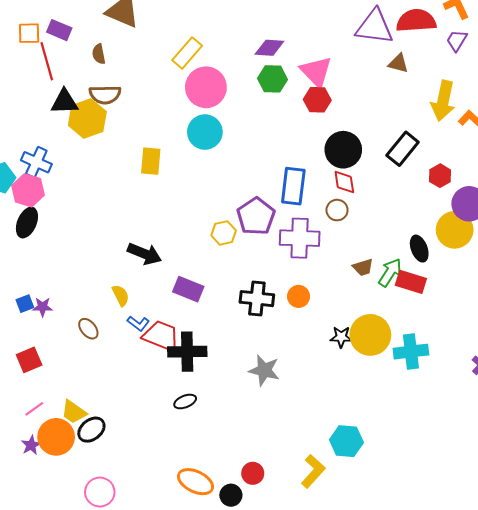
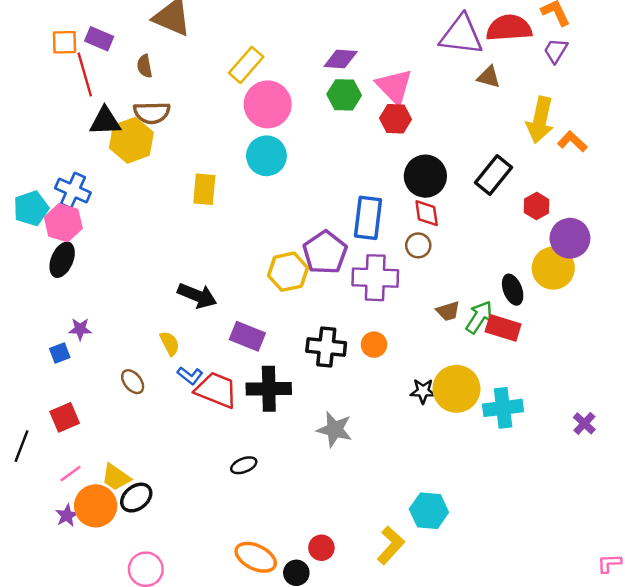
yellow hexagon: (224, 233) -> (288, 272), size x1.4
purple star: (43, 307) -> (80, 329), moved
black cross: (187, 352) -> (269, 389), moved

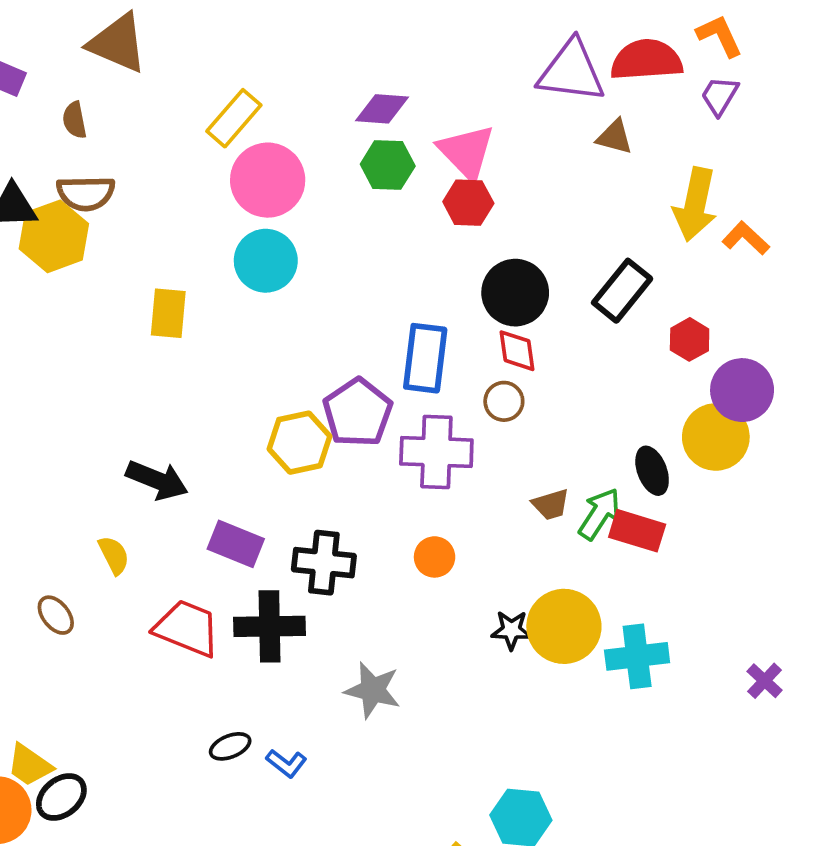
black cross: (326, 347) -> (324, 563), moved
blue L-shape: (190, 376) -> (286, 763), moved

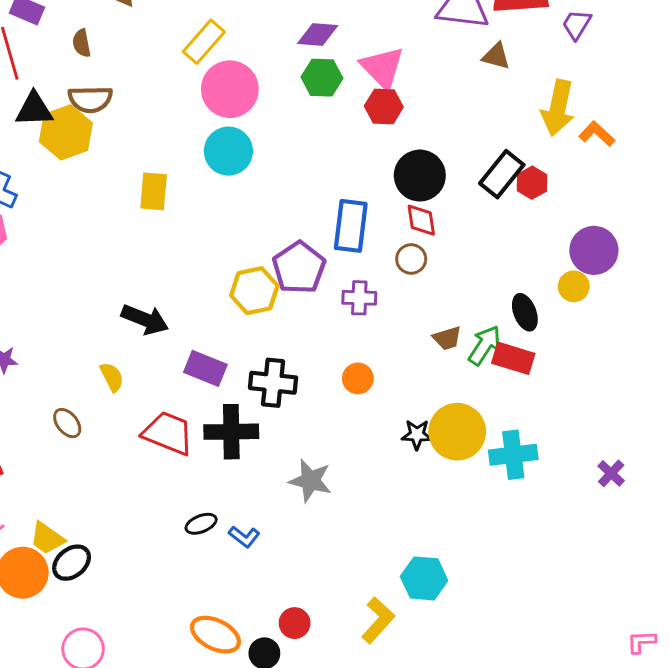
red hexagon: (690, 339) -> (532, 183), moved
yellow circle: (716, 437) -> (574, 286), size x0.6
purple cross: (436, 452) -> (359, 298), size x0.6

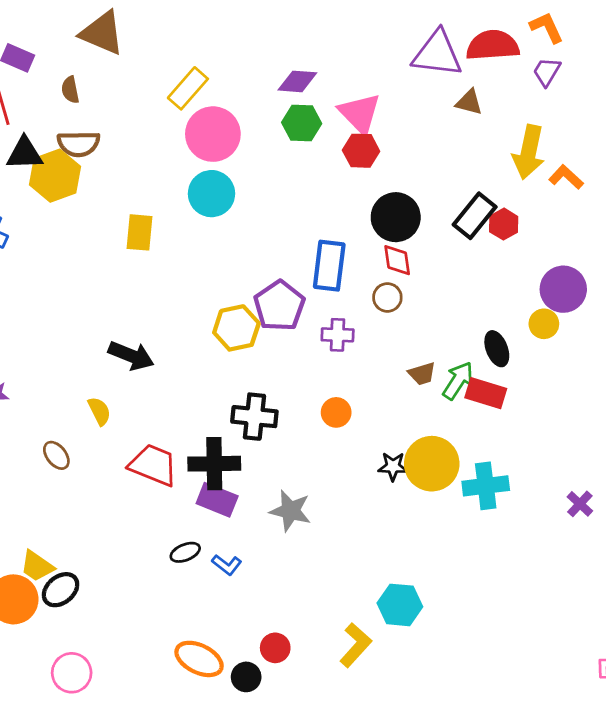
purple rectangle: (205, 368) -> (217, 500), moved

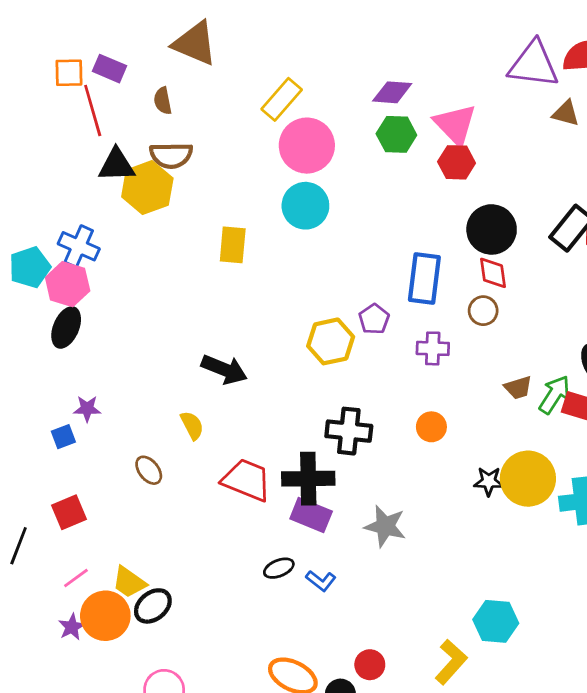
purple pentagon: (279, 306) -> (374, 319), size x0.6

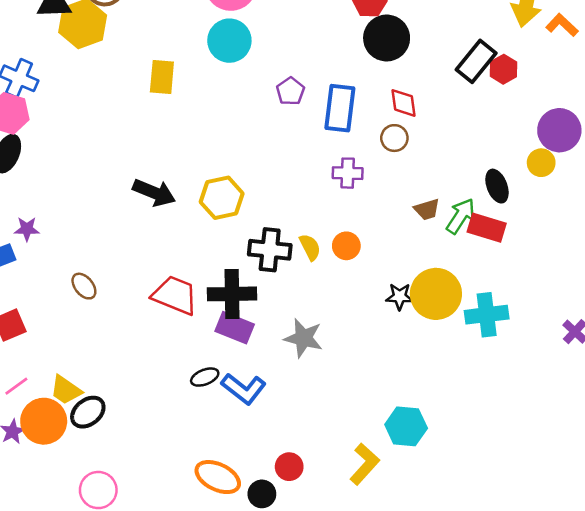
black circle: (492, 229) -> (387, 38), moved
purple pentagon: (374, 319) -> (290, 91), moved
yellow hexagon: (331, 341) -> (222, 198), moved
yellow semicircle: (192, 425) -> (310, 247), moved
blue L-shape: (321, 581) -> (244, 389), size x1.6

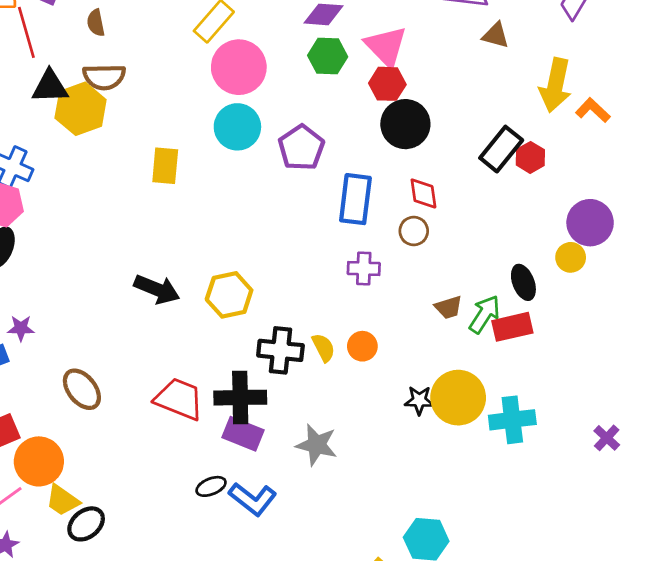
purple pentagon: (290, 91) -> (301, 148), moved, size x1.5
red rectangle: (487, 228) -> (512, 327), turned -30
brown ellipse: (84, 286) -> (82, 389), size x1.4
orange circle: (44, 421) -> (39, 461), moved

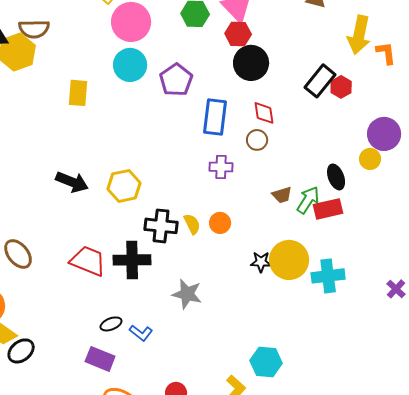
orange L-shape: (593, 110) -> (386, 53), turned 40
purple rectangle: (243, 434) -> (100, 359), moved
blue L-shape: (253, 499) -> (141, 333), size x0.7

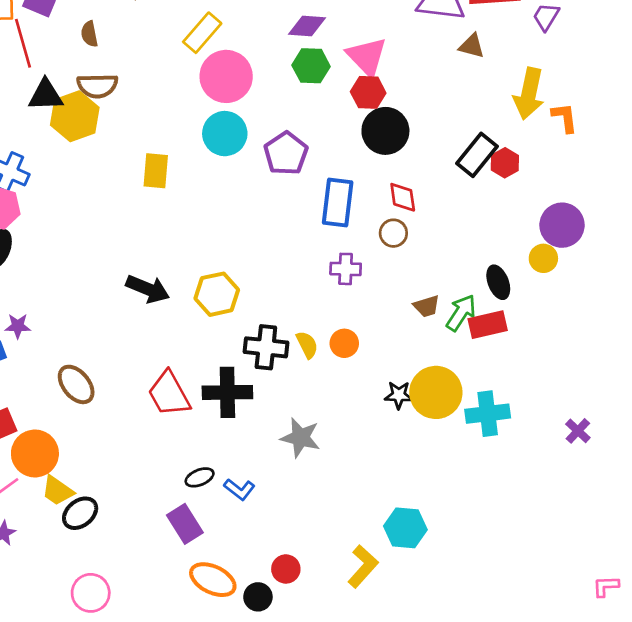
red trapezoid: (88, 261) -> (169, 394), turned -141
purple rectangle: (100, 359) -> (185, 524), turned 36

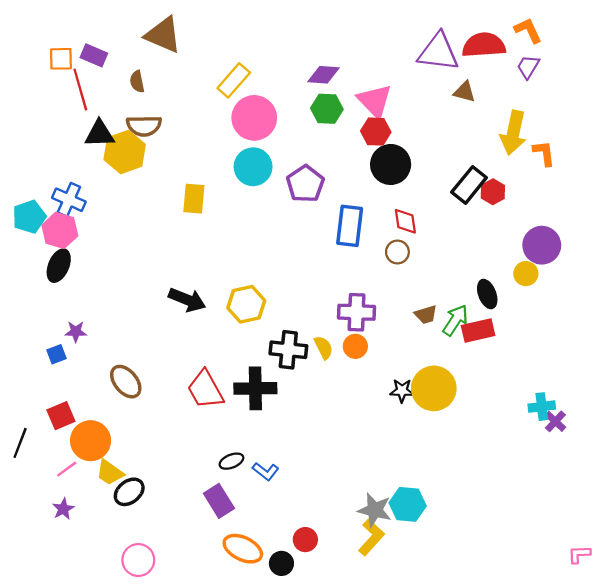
purple cross: (346, 269) -> (356, 312), moved, size x1.4
cyan cross: (488, 414) -> (542, 407), moved, size x0.7
gray star: (300, 438) -> (375, 510), moved

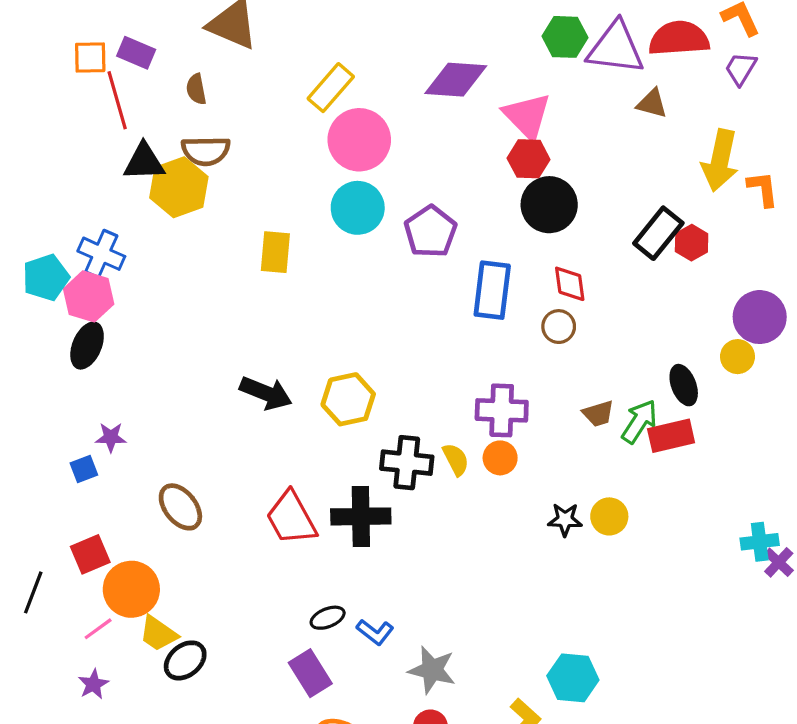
purple diamond: (324, 75) -> (456, 80), size x1.4
green hexagon: (327, 109) -> (565, 37), moved
yellow circle: (434, 388) -> (609, 516), size x0.6
gray star: (375, 510) -> (432, 670), moved

